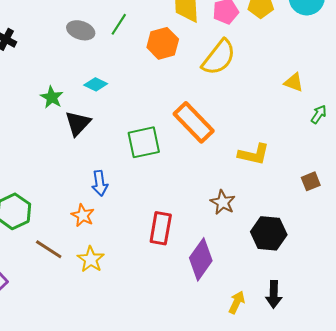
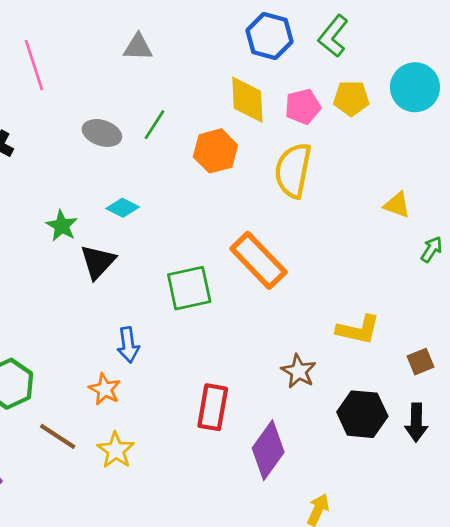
yellow semicircle: (219, 57) -> (293, 170), turned 153
yellow L-shape: (254, 154) -> (358, 330), moved
brown square: (311, 181) -> (420, 362), moved
black arrow: (274, 294) -> (416, 422), moved

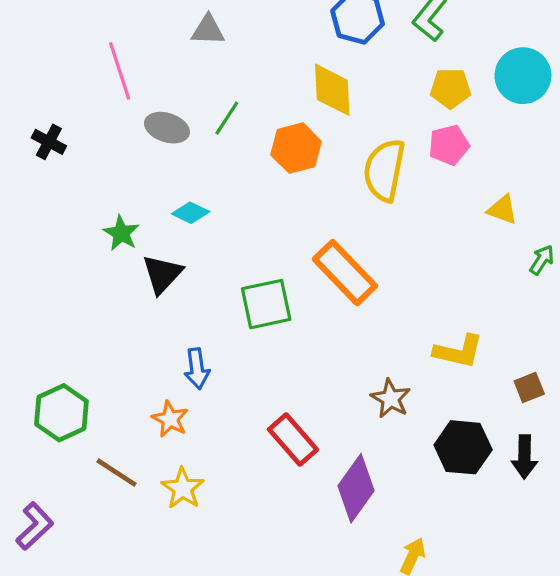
pink line: (34, 65) -> (120, 71), moved
pink pentagon: (303, 107) -> (449, 145), moved
red rectangle: (213, 407) -> (293, 439), turned -51

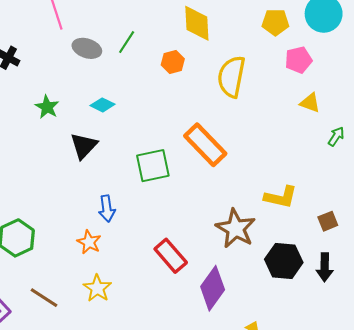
pink pentagon: (449, 145) -> (298, 60), moved
orange hexagon: (296, 148) -> (173, 62), size x0.7
green star: (121, 233) -> (47, 107), moved
brown star: (391, 399) -> (236, 229), size x1.5
brown line: (117, 473) -> (44, 298), moved

